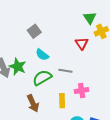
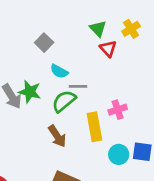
green triangle: (90, 18) -> (98, 29), moved
gray line: (65, 71) -> (78, 86), moved
yellow rectangle: (62, 101) -> (94, 127), size x1.5

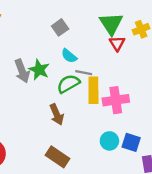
green triangle: (98, 29) -> (111, 24), size x1.5
pink cross: (118, 110) -> (116, 100), size x1.5
yellow rectangle: (94, 127) -> (93, 90), moved

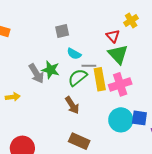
green triangle: (111, 24) -> (118, 54), moved
gray square: (60, 27) -> (62, 31), turned 32
cyan circle: (109, 141) -> (121, 120), size x1.5

